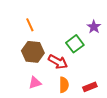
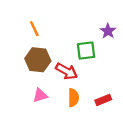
green square: (75, 44) -> (86, 51), turned 30

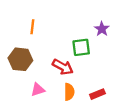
orange line: (34, 29) -> (32, 27), turned 32
brown hexagon: (38, 60) -> (20, 59), moved

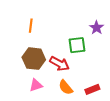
brown hexagon: (20, 59) -> (34, 59), moved
orange semicircle: (69, 92) -> (66, 87), turned 140

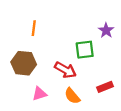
brown hexagon: (34, 59) -> (24, 63), moved
red rectangle: (92, 89) -> (105, 87), moved

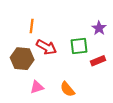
red arrow: (65, 70) -> (46, 47), moved
red rectangle: (105, 87) -> (98, 61), moved

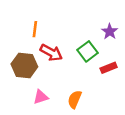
green square: (79, 46) -> (87, 51), turned -30
orange semicircle: (67, 89) -> (75, 99), turned 63

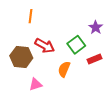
orange line: (35, 29) -> (30, 16), moved
orange semicircle: (75, 99) -> (64, 69), moved

